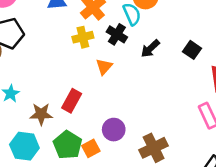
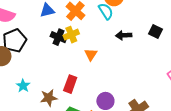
black cross: (117, 34) -> (58, 37), moved
black arrow: (150, 49) -> (124, 35), turned 49

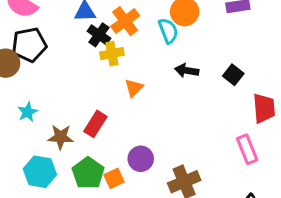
black cross: (58, 37) -> (99, 35), moved

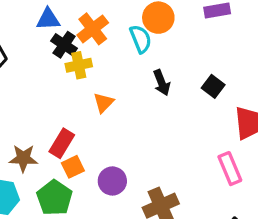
black arrow: (187, 71) -> (162, 83), turned -120
orange square: (114, 178) -> (73, 167), moved

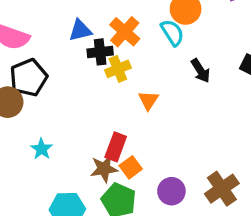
black cross: (64, 45) -> (100, 52), turned -30
brown star: (23, 158) -> (104, 169), moved
purple circle: (112, 181) -> (171, 191), moved

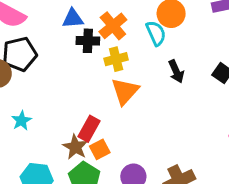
yellow cross: (118, 69) -> (116, 59), moved
orange triangle: (148, 100) -> (125, 91), size x1.5
brown star: (104, 169) -> (75, 147), turned 30

